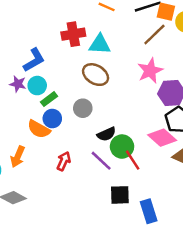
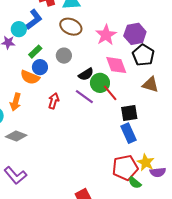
blue L-shape: (34, 60) -> (34, 20), moved
pink star: (150, 71) -> (106, 35), moved
cyan circle: (37, 86) -> (19, 29), moved
pink diamond: (162, 138) -> (116, 65), moved, turned 35
black square: (120, 195) -> (129, 113), moved

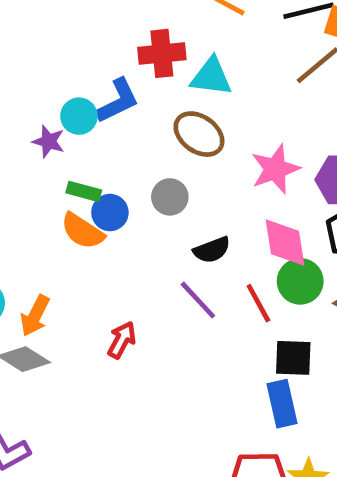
green rectangle: (35, 52) -> (84, 191), moved, turned 48
green circle: (100, 83) -> (300, 281), moved
red arrow: (54, 101) -> (122, 340), moved
orange arrow: (16, 102) -> (35, 316), moved

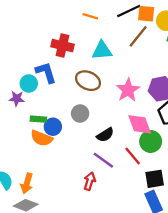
red cross: (162, 53) -> (62, 46), turned 30
cyan triangle: (211, 77) -> (102, 50), moved
blue L-shape: (118, 101) -> (46, 73), turned -70
red arrow: (122, 340) -> (90, 181), moved

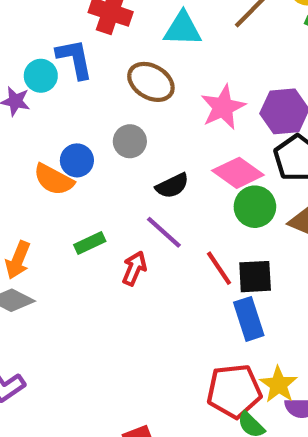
green rectangle: (38, 119) -> (90, 243), moved, turned -35
pink diamond: (140, 124) -> (238, 173), turned -40
red line: (133, 156) -> (219, 268), moved

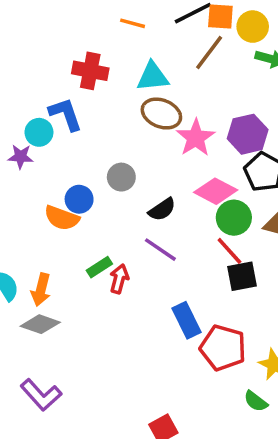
brown ellipse: (151, 82) -> (161, 114), moved
red arrow: (134, 268) -> (119, 279), moved
red line: (219, 268) -> (229, 251), moved
blue rectangle: (249, 319) -> (186, 320), moved
red pentagon: (234, 391) -> (223, 348), moved, turned 30

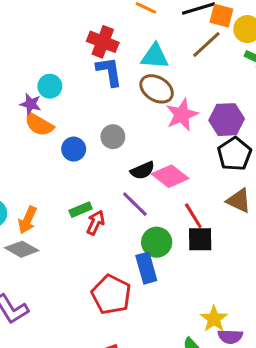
blue L-shape: (65, 114) -> (109, 72), moved
pink diamond: (216, 191) -> (170, 176), moved
orange semicircle: (62, 218) -> (39, 124), moved
green circle: (234, 218) -> (157, 242), moved
red pentagon: (223, 348) -> (111, 295), moved

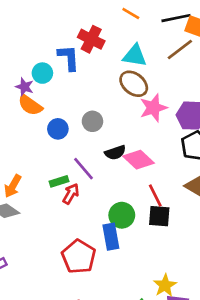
blue L-shape: (109, 72) -> (69, 58), moved
purple line: (135, 204) -> (84, 169), moved

